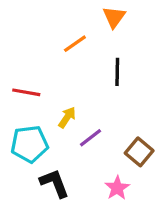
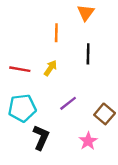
orange line: (75, 44) -> (56, 33), turned -54
yellow arrow: (67, 117) -> (50, 68), moved
black L-shape: (55, 183) -> (41, 137), turned 45

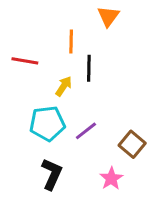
black line: (88, 54) -> (89, 68), moved
red line: (20, 69) -> (25, 61), moved
cyan pentagon: (22, 108) -> (47, 123), moved

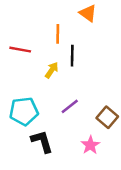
orange triangle: (108, 16) -> (88, 13), turned -30
cyan pentagon: (47, 123) -> (24, 111), moved
black L-shape: (52, 174) -> (42, 141), turned -40

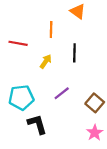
black line: (72, 56) -> (74, 53), moved
pink star: (90, 145) -> (95, 133), moved

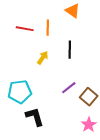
red line: (18, 43) -> (25, 29), moved
purple line: (62, 93) -> (69, 88), moved

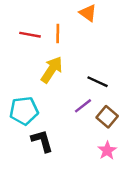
black line: (70, 50) -> (98, 82), moved, turned -66
yellow arrow: (43, 58) -> (52, 70), size x1.6

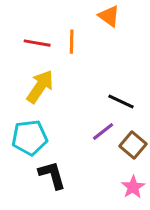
yellow arrow: (52, 70) -> (40, 87), moved

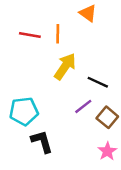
yellow arrow: (40, 87) -> (65, 66), moved

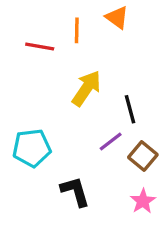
orange line: (58, 34) -> (77, 30), moved
black line: (98, 82) -> (130, 109), turned 50
black L-shape: (42, 142) -> (75, 191), moved

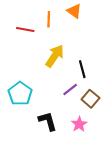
cyan pentagon: (32, 148) -> (20, 94), turned -30
pink star: (143, 201) -> (79, 124), moved

